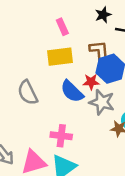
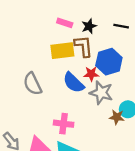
black star: (103, 15) -> (89, 26), moved
pink rectangle: (62, 27) -> (65, 23), turned -48
brown L-shape: (99, 52) -> (83, 46), moved

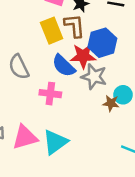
yellow rectangle: (62, 51) -> (52, 31), turned 75
red star: (91, 74) -> (83, 56), size x1.5
pink cross: (64, 124) -> (50, 94), moved

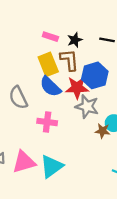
blue semicircle: (64, 66) -> (50, 87), moved

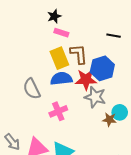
black star: (75, 40) -> (54, 16), moved
blue semicircle: (50, 87) -> (61, 79), turned 130
pink cross: (47, 122) -> (58, 111), turned -30

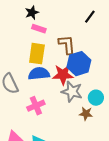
black line: (114, 36) -> (90, 17), moved, turned -64
brown L-shape: (79, 54) -> (67, 45), moved
yellow rectangle: (59, 58) -> (37, 54), turned 30
cyan circle: (120, 112) -> (96, 98), moved

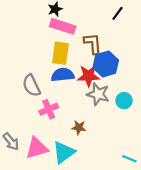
pink rectangle: (39, 29) -> (63, 26), size x1.6
pink cross: (36, 106) -> (49, 109), moved
brown star: (86, 114) -> (79, 128), moved

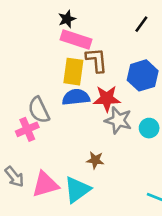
brown L-shape: (93, 44) -> (96, 60), moved
blue hexagon: (106, 64) -> (143, 75), moved
pink cross: (49, 109) -> (27, 129), moved

